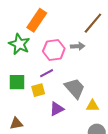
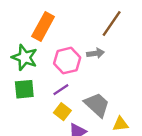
green square: (17, 82) -> (24, 89), moved
yellow square: (38, 90) -> (62, 112), moved, turned -32

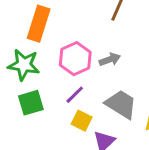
gray arrow: (96, 53) -> (110, 59), moved

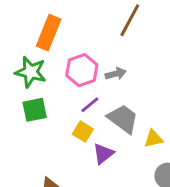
purple line: (75, 95) -> (90, 105), moved

